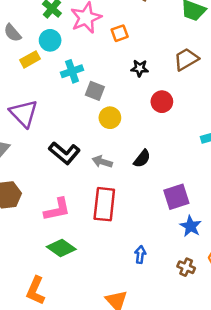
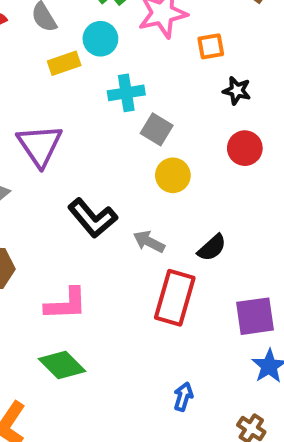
black star: (140, 68) -> (237, 91), moved
red circle: (162, 102) -> (245, 148), moved
red rectangle: (104, 204) -> (175, 298), moved

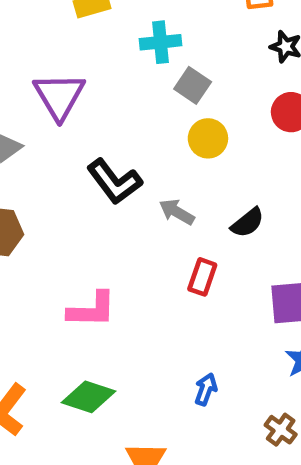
red rectangle: (175, 298) -> (202, 277), size x0.6
pink L-shape: (66, 304) -> (92, 310), moved
green diamond: (62, 365) -> (88, 397), moved, turned -30

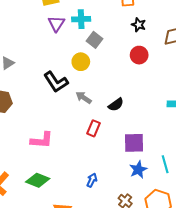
purple triangle: (59, 96) -> (56, 24), moved, size x0.7
yellow circle: (208, 138) -> (81, 62), moved

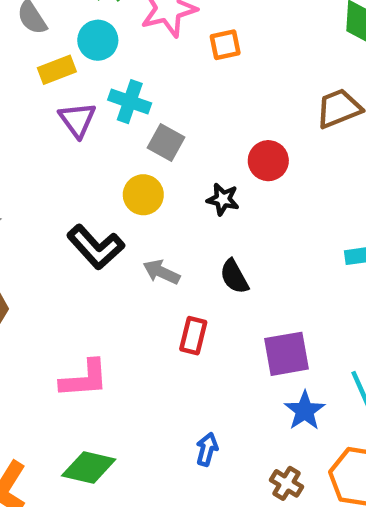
cyan cross: (81, 19) -> (130, 102), turned 30
black star: (139, 25) -> (223, 199), moved
black semicircle: (116, 105) -> (234, 277), turned 105

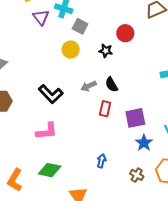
black L-shape: (96, 247) -> (51, 94), moved
gray arrow: (161, 272) -> (89, 86), moved, turned -49
red rectangle: (193, 336) -> (105, 109), moved

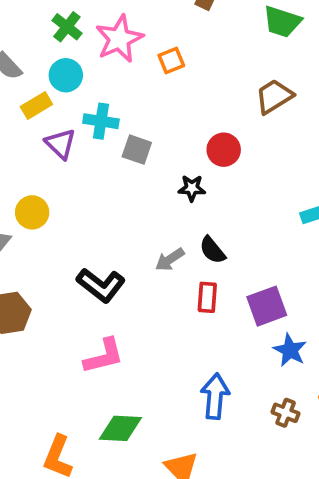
yellow circle: (71, 50) -> (32, 212), moved
blue arrow: (101, 161) -> (215, 396), size x1.6

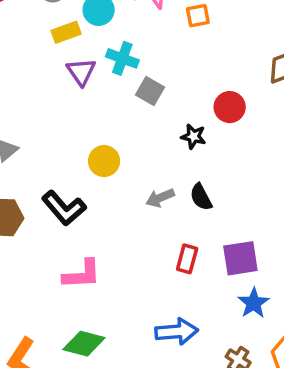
yellow circle: (32, 212) -> (104, 161), moved
black L-shape: (101, 285) -> (64, 208), moved
red rectangle: (207, 297) -> (187, 259), moved
blue arrow: (215, 396) -> (177, 331), turned 69

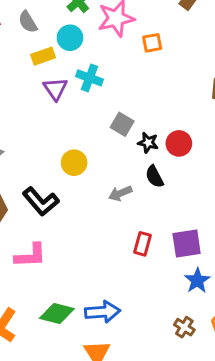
gray square: (150, 91) -> (122, 124), moved
red circle: (230, 107) -> (179, 143), moved
black semicircle: (201, 197) -> (154, 177), moved
pink L-shape: (82, 274) -> (30, 256), moved
blue arrow: (177, 331) -> (102, 312), moved

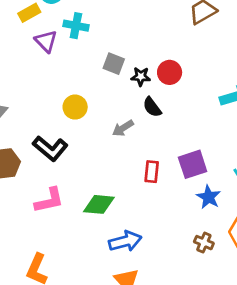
green diamond: (57, 314) -> (99, 204), moved

